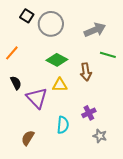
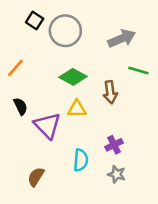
gray star: (100, 136) -> (117, 174), moved

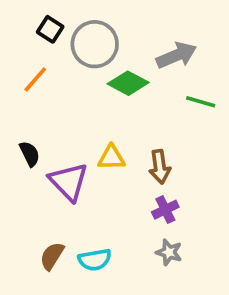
orange line: (15, 68) -> (35, 79), moved
green diamond: (73, 77) -> (128, 83), moved
brown arrow: (110, 92) -> (160, 167), moved
cyan semicircle: (81, 160) -> (95, 260), moved, turned 75

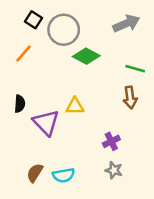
gray arrow: (176, 55) -> (126, 23), moved
black semicircle: (30, 154) -> (20, 104), turned 30
brown arrow: (160, 167) -> (130, 97), moved

